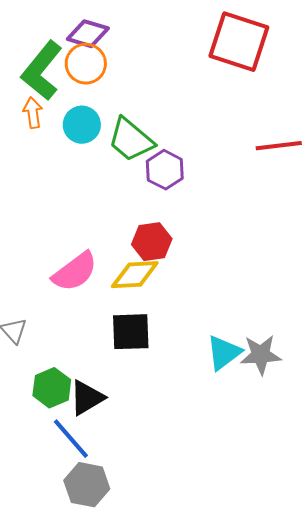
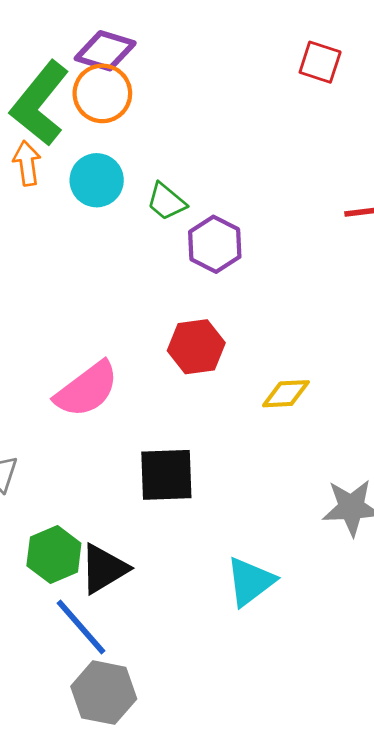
red square: (239, 42) -> (320, 62), size x0.5
green trapezoid: (131, 140) -> (166, 202), size x0.6
yellow diamond: (135, 275) -> (286, 394), moved, size x0.7
cyan triangle: (224, 353) -> (250, 582), moved

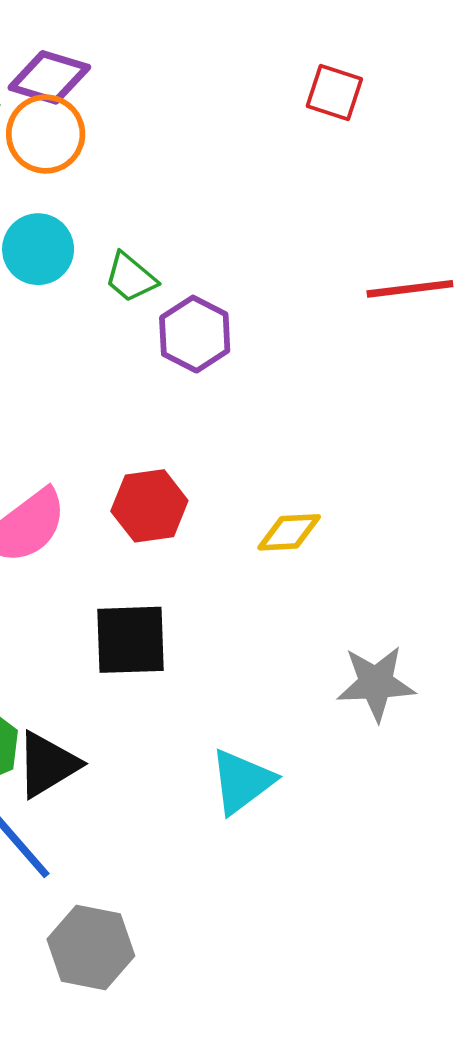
red hexagon: (196, 347) -> (149, 506), moved
gray hexagon: (104, 693) -> (91, 948), moved

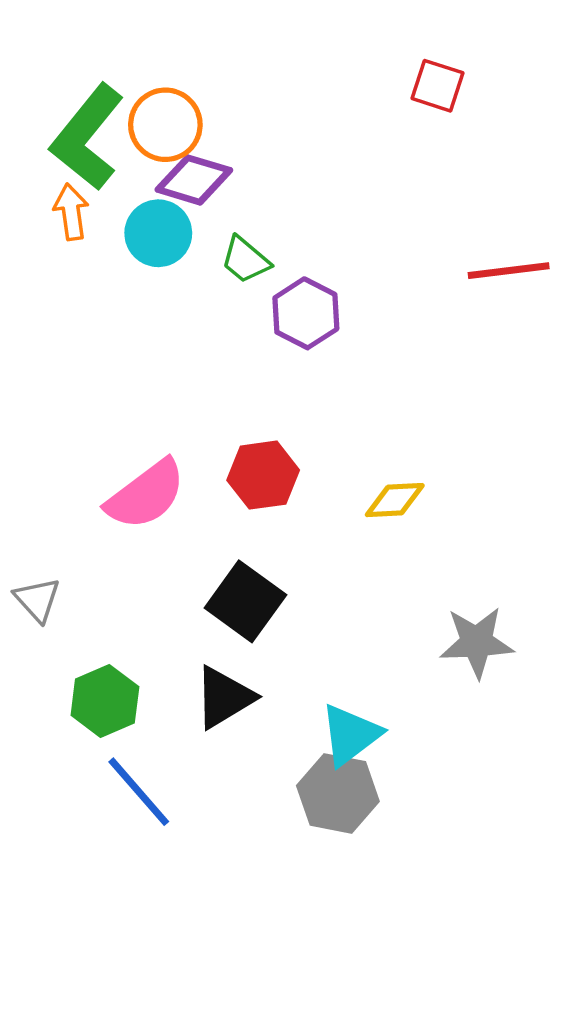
purple diamond: (49, 77) -> (194, 180), moved
black square: (131, 640) -> (245, 601), turned 38
black triangle: (47, 764) -> (224, 697), moved
gray hexagon: (91, 948) -> (338, 793), moved

